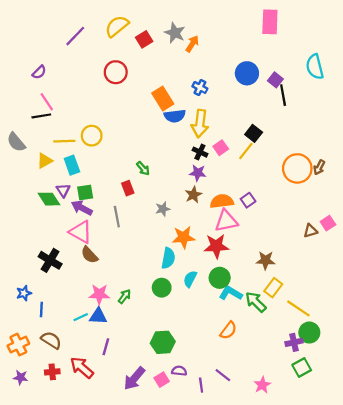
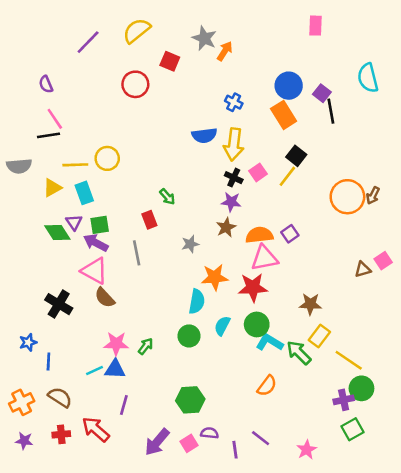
pink rectangle: (270, 22) -> (315, 26), size x0.7
red square: (144, 39) -> (170, 61), moved, turned -35
purple semicircle: (39, 72) -> (46, 84), turned 112
orange rectangle: (163, 98) -> (284, 115), moved
gray semicircle: (16, 142) -> (19, 166), turned -55

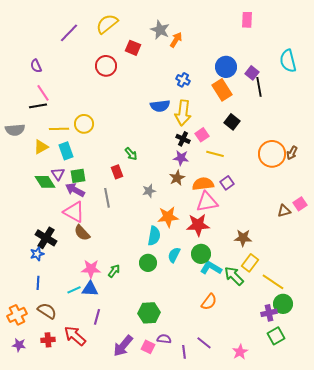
yellow line: (287, 176) -> (215, 154), moved, turned 66
blue star: (28, 342) -> (37, 254), moved
pink square: (189, 443) -> (148, 347), turned -32

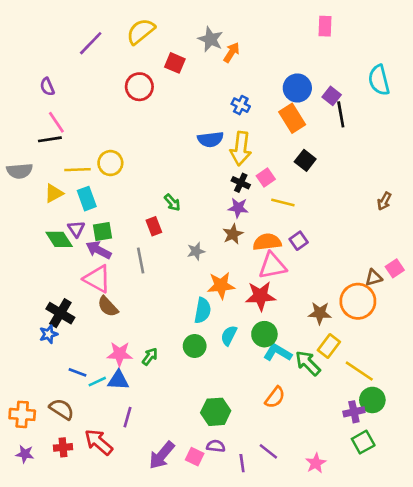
orange circle: (272, 154) -> (358, 301), moved
blue line: (38, 283) -> (77, 372), moved, turned -72
green hexagon: (149, 313) -> (216, 412), moved
orange cross: (17, 315) -> (22, 414), turned 30

